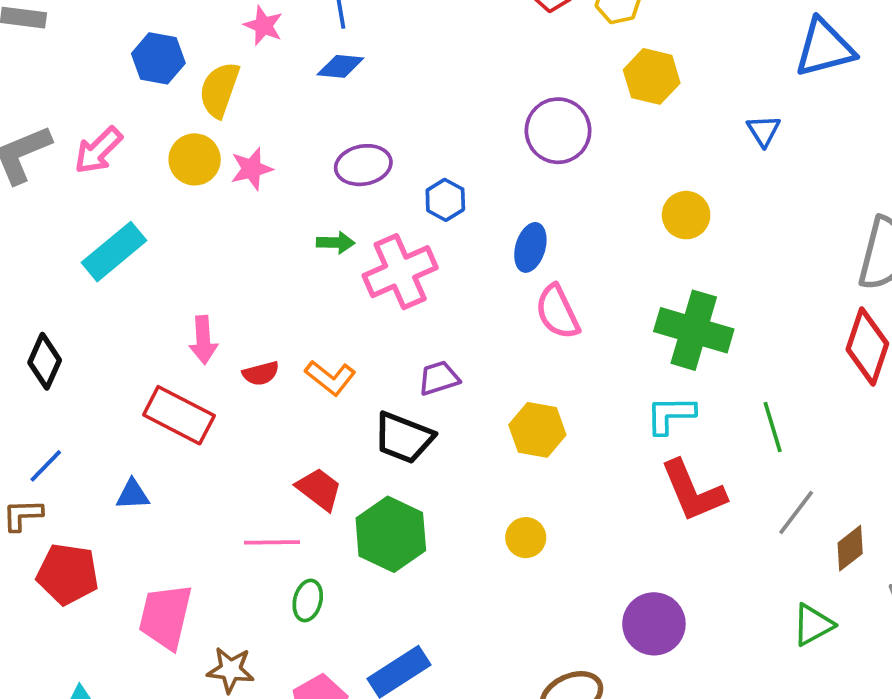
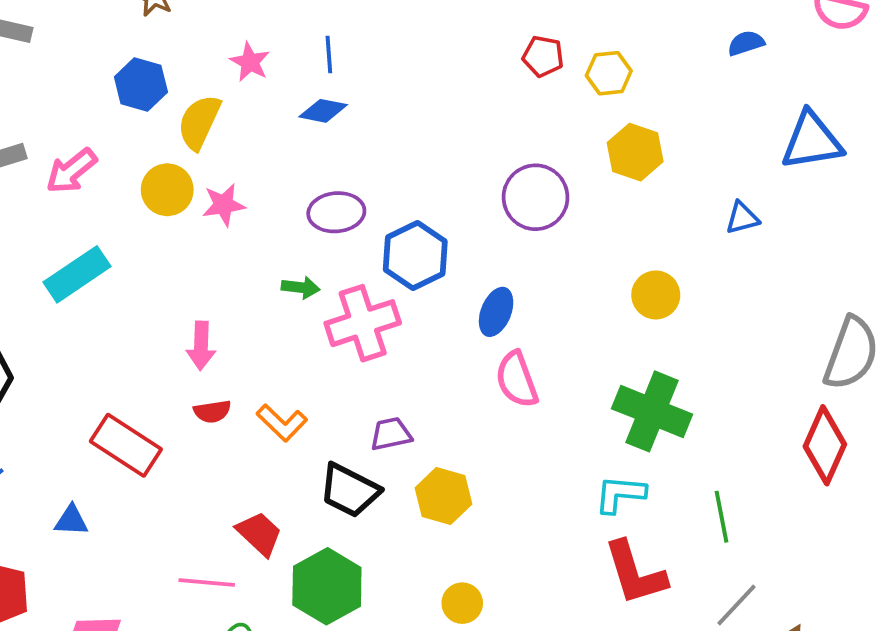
blue triangle: (764, 131) -> (742, 218), turned 42
blue hexagon: (445, 200) -> (415, 256), size x1.6
pink arrow: (203, 340) -> (201, 346), moved
yellow hexagon: (537, 430) -> (443, 496), moved

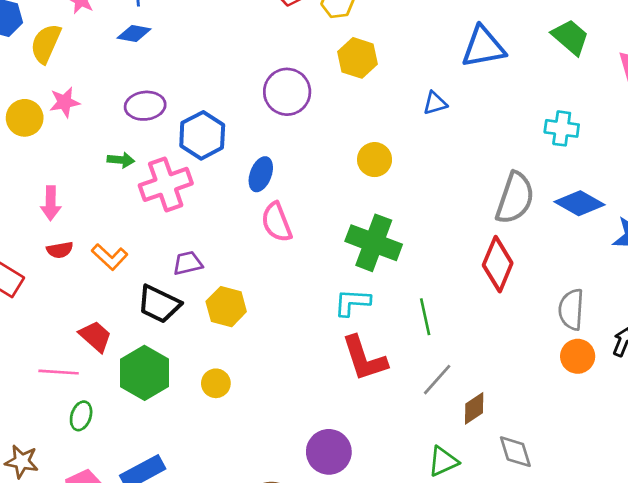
yellow circle: (167, 190) -> (25, 118), moved
yellow circle: (462, 603) -> (216, 383), moved

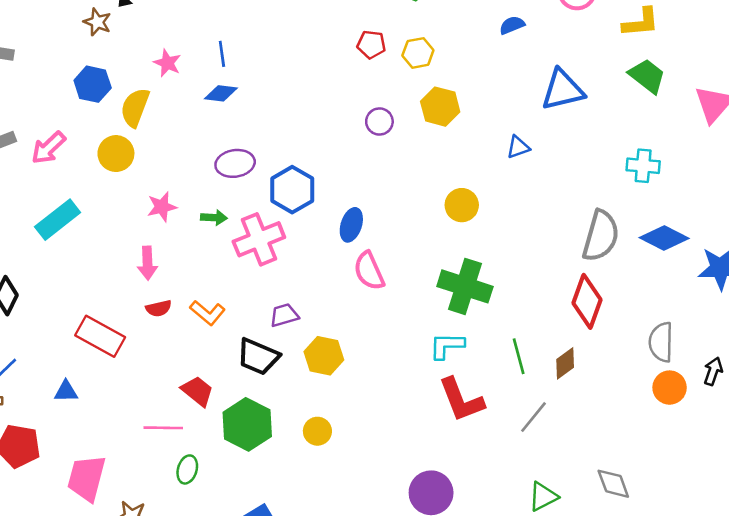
purple circle: (287, 92) -> (379, 121), moved, size x0.6
pink star: (65, 102) -> (162, 207), moved
yellow circle: (25, 118) -> (116, 154), moved
brown diamond: (474, 408) -> (565, 363), moved

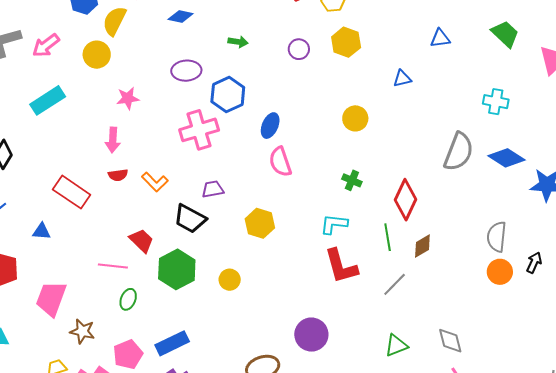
blue triangle: (563, 90) -> (440, 38), size x0.6
green arrow: (214, 218) -> (238, 42), moved
green cross: (465, 286) -> (352, 180), size x0.5
red diamond: (587, 301) -> (405, 200), moved
yellow hexagon: (324, 356) -> (260, 223), moved

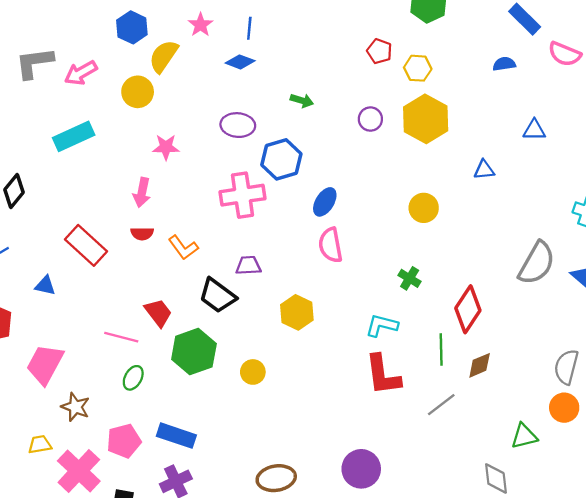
yellow hexagon: (346, 42) -> (426, 119), size x1.4
purple circle: (311, 335) -> (361, 469), moved
blue rectangle: (172, 343) -> (176, 436), turned 36
green triangle: (396, 345) -> (524, 436), moved

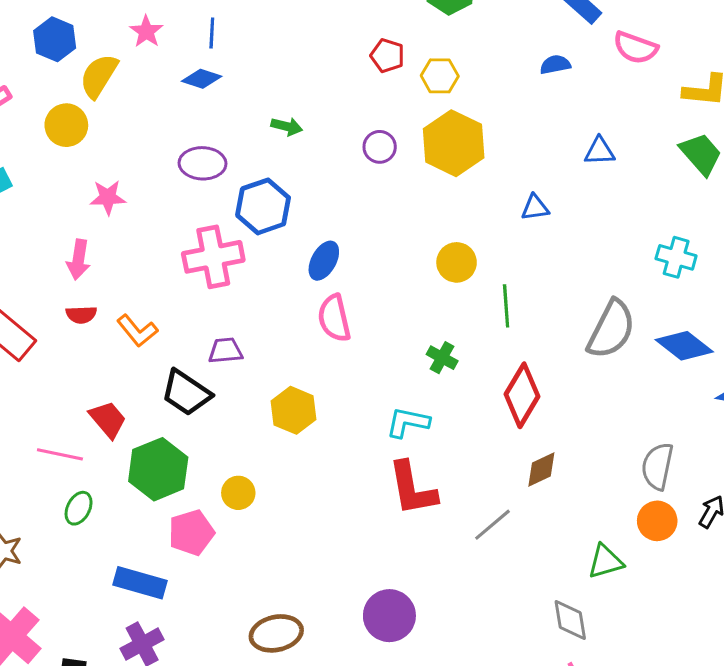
green line: (441, 349) -> (506, 306), moved
pink pentagon: (124, 441) -> (191, 533), moved

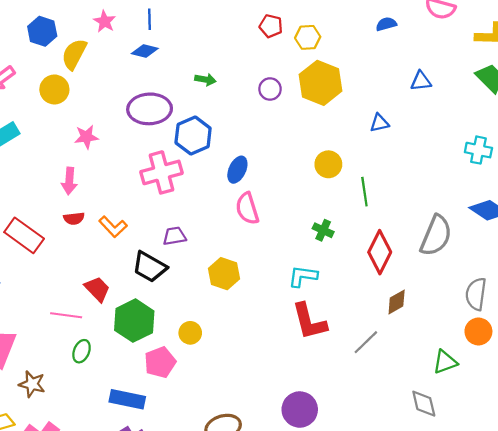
purple ellipse: (203, 163) -> (150, 109), size x1.4
gray semicircle: (611, 329) -> (436, 236), moved

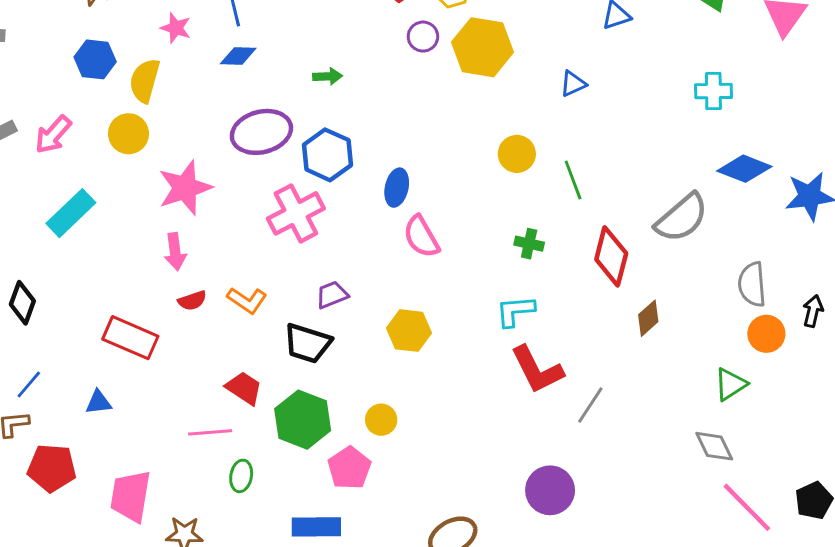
purple circle: (270, 89) -> (423, 37), moved
pink star: (86, 137) -> (185, 188), size x1.6
gray semicircle: (436, 236) -> (682, 218), turned 39
gray line: (366, 342) -> (590, 405), moved

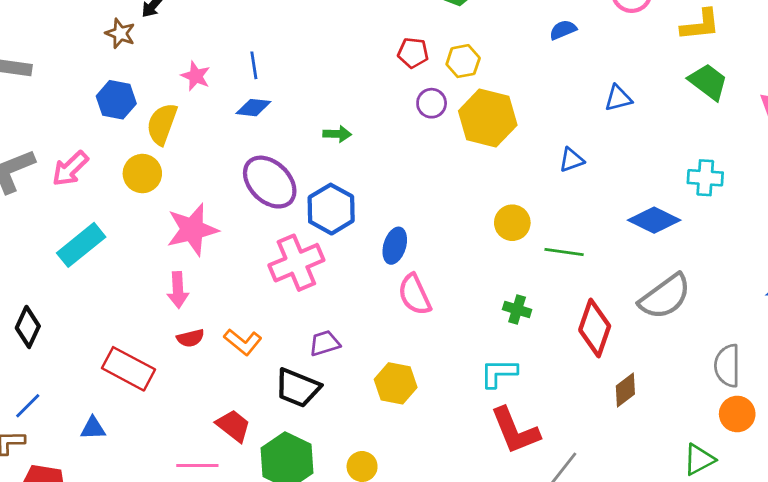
purple ellipse: (261, 132) -> (270, 182), turned 54
blue diamond: (744, 169) -> (654, 220), moved
green line: (573, 180) -> (564, 252), turned -66

